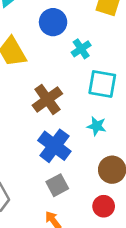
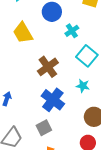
cyan square: (102, 84) -> (87, 56), turned 30
gray square: (57, 185) -> (44, 128), moved

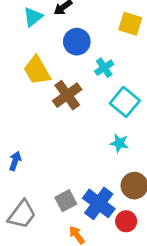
brown cross: (48, 67) -> (67, 95), moved
blue cross: (53, 100) -> (99, 203), moved

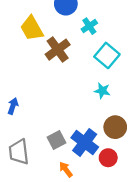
gray trapezoid: (22, 214) -> (19, 152), turned 136

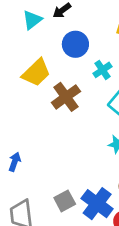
yellow trapezoid: (32, 28) -> (36, 73), turned -104

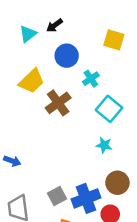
blue arrow: (15, 162) -> (12, 161), turned 91
blue cross: (97, 204) -> (86, 198), turned 32

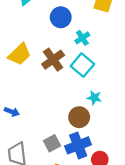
yellow trapezoid: (32, 81) -> (19, 54), moved
cyan square: (109, 109) -> (82, 65), moved
brown circle: (117, 183) -> (79, 117), moved

